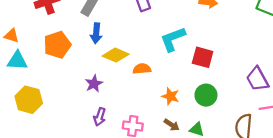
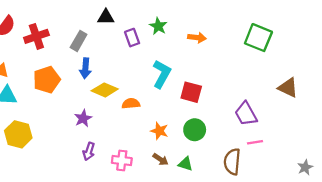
cyan L-shape: (173, 39) -> (162, 74), turned 140

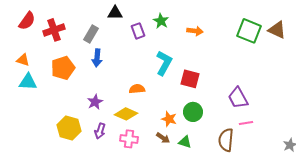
brown triangle: (288, 88) -> (277, 30), moved
yellow diamond: (105, 90) -> (126, 114), moved
orange star: (159, 131) -> (169, 119), moved
yellow hexagon: (18, 134) -> (69, 128), moved

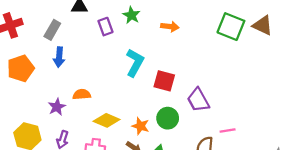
orange semicircle: (137, 89) -> (82, 94), moved
purple trapezoid: (238, 98) -> (198, 100), moved
yellow diamond: (126, 114) -> (107, 120), moved

